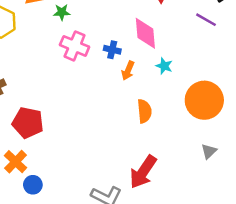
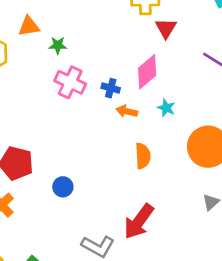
pink diamond: (145, 33) -> (147, 72), turned 52
orange arrow: (128, 71) -> (127, 111), turned 78
blue circle: (33, 185) -> (63, 187), moved

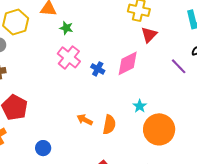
cyan star: (166, 108) -> (140, 106), moved
orange arrow: (127, 111) -> (85, 120), moved
blue circle: (63, 187) -> (43, 148), moved

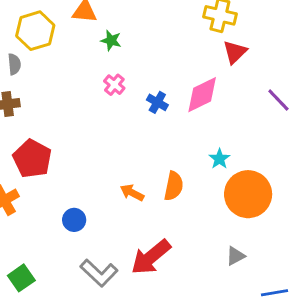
pink cross: (69, 57) -> (114, 85), size x0.6
orange arrow: (85, 120) -> (132, 193), moved

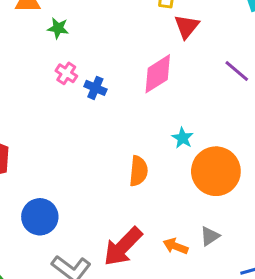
blue cross: (157, 102) -> (95, 88), moved
orange arrow: (132, 193) -> (175, 246), moved
blue circle: (74, 220) -> (40, 217), size x1.5

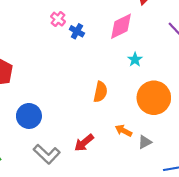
cyan star: (183, 138) -> (135, 60), moved
orange arrow: (175, 246) -> (123, 131), moved
red arrow: (123, 247) -> (84, 143), size x0.7

